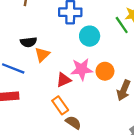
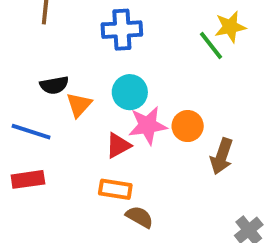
cyan circle: (90, 36) -> (130, 92), moved
orange rectangle: (60, 105) -> (115, 189), turned -42

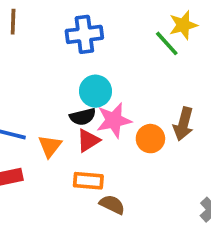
black semicircle: (54, 85) -> (83, 117), moved
orange triangle: (79, 105) -> (50, 146), moved
orange circle: (188, 126) -> (150, 139), moved
brown arrow: (222, 156) -> (183, 124), moved

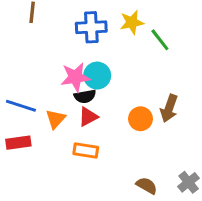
yellow star: (183, 25) -> (132, 22), moved
pink star: (114, 120) -> (75, 77), moved
brown semicircle: (112, 205) -> (147, 186), moved

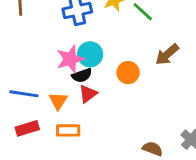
brown arrow: (169, 108) -> (167, 54), moved, turned 40
orange circle: (141, 119) -> (128, 73), moved
orange rectangle: (86, 150) -> (68, 130), moved

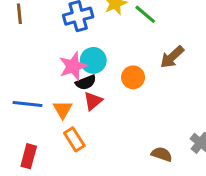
red rectangle: (27, 128) -> (29, 156), moved, turned -55
orange rectangle: (68, 130) -> (74, 139), turned 60

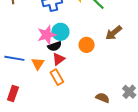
orange rectangle: (74, 139) -> (57, 77), moved

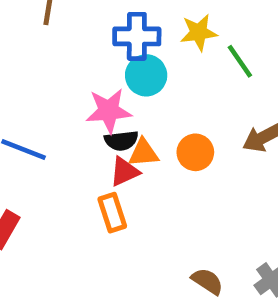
cyan circle: (60, 32) -> (146, 75), moved
orange triangle: (38, 64) -> (143, 153), moved, turned 40

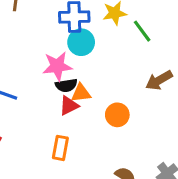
orange circle: (195, 152) -> (117, 115), moved
orange rectangle: (112, 213) -> (60, 148), moved, turned 30

